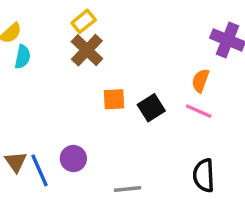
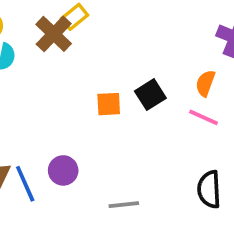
brown cross: (87, 50) -> (54, 34), moved
black square: (151, 108) -> (150, 95), moved

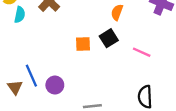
orange semicircle: (205, 83) -> (117, 12), moved
blue line: (25, 184) -> (31, 76), moved

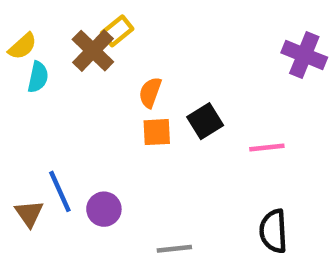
orange semicircle: (117, 12) -> (150, 92), moved
pink line: (142, 52) -> (267, 147), turned -30

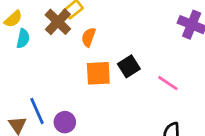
orange semicircle: (150, 92) -> (89, 37), moved
orange square: (157, 132) -> (98, 73), size x1.4
pink line: (267, 147) -> (168, 83), turned 40

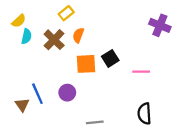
brown cross: (58, 22) -> (54, 40), moved
pink line: (168, 83) -> (141, 72), turned -35
purple circle: (65, 122) -> (67, 93), moved

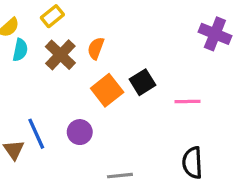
yellow rectangle: (66, 13) -> (52, 16), moved
orange square: (86, 64) -> (107, 90), turned -35

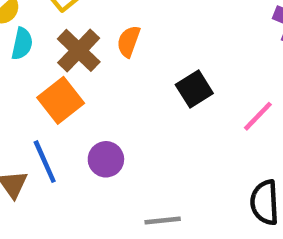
orange square: (107, 90) -> (61, 100), moved
pink line: (188, 101) -> (258, 116), turned -45

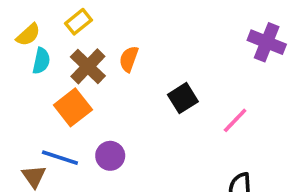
blue line: (45, 162) -> (60, 158), turned -48

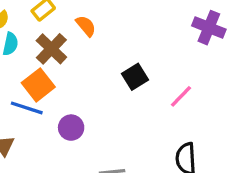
orange semicircle: (129, 59) -> (86, 26), moved, turned 120
blue line: (60, 158) -> (27, 108), moved

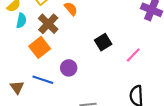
blue line: (27, 108) -> (43, 80), moved
purple circle: (71, 128) -> (69, 68), moved

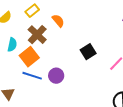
cyan semicircle: (21, 21) -> (12, 45), moved
blue line: (43, 80) -> (32, 76), moved

